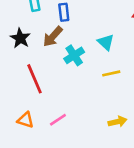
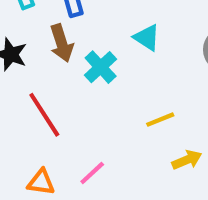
brown arrow: (53, 37) -> (62, 43), turned -50
yellow line: (111, 73) -> (160, 120), moved

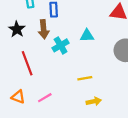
cyan triangle: (147, 38) -> (87, 36), turned -48

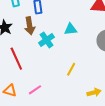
yellow line: (85, 78) -> (71, 69), turned -48
yellow arrow: (94, 101) -> (94, 92), moved

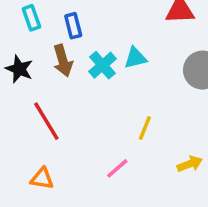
cyan cross: (47, 40) -> (102, 65), moved
pink line: (35, 90) -> (117, 168), moved

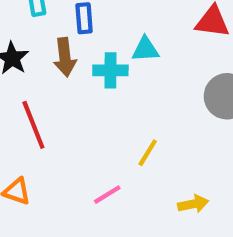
cyan triangle: (135, 58) -> (145, 49), moved
cyan cross: (102, 65) -> (110, 70), turned 32

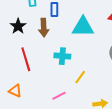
cyan triangle: (145, 49) -> (83, 27), size x1.6
cyan cross: (110, 70) -> (62, 56), moved

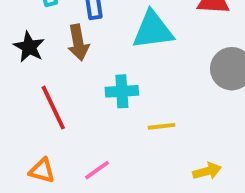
yellow line: (80, 77) -> (161, 126), turned 56
pink line: (59, 96) -> (97, 170), moved

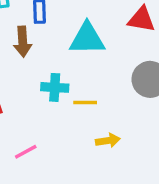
yellow line: (161, 126) -> (85, 103), moved
yellow arrow: (207, 171) -> (108, 141), moved

